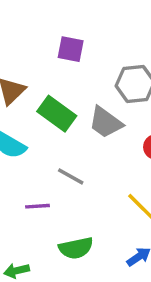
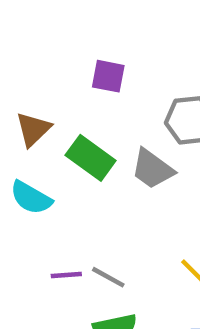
gray line: (71, 176) -> (108, 277), moved

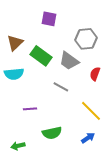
cyan semicircle: (31, 198) -> (14, 74), turned -36
gray line: (108, 277) -> (61, 87), moved

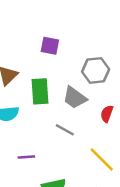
green rectangle: (41, 56) -> (40, 91), turned 50

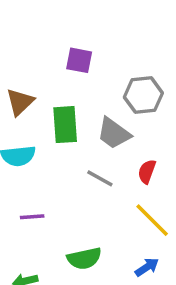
red semicircle: (107, 114) -> (147, 172), moved
purple line: (26, 157) -> (32, 217), moved

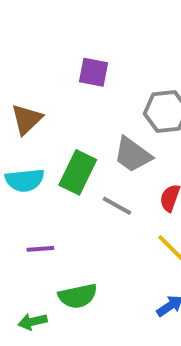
green rectangle: (65, 125) -> (78, 172), moved, turned 30
green semicircle: (84, 258) -> (78, 296), moved

